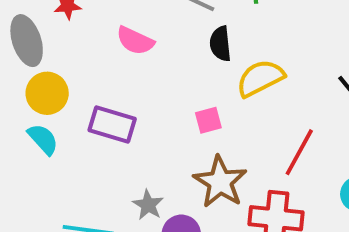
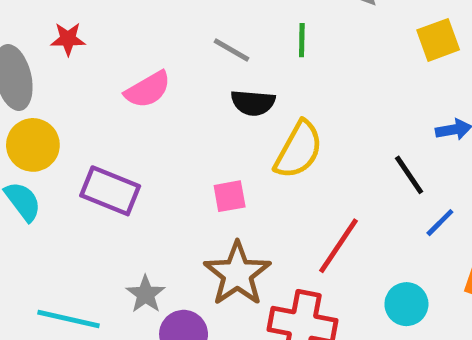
pink semicircle: (135, 41) -> (148, 90), turned -60
black semicircle: (220, 44) -> (253, 103), turned -84
yellow semicircle: (260, 78) -> (299, 150), turned 141

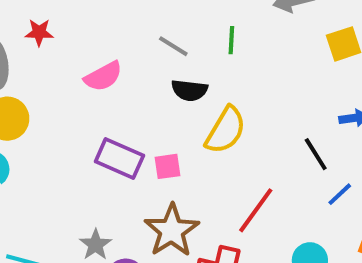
purple rectangle: (110, 191) -> (119, 158), moved

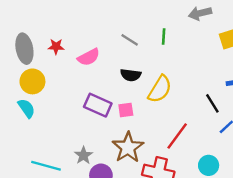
red star: (39, 32) -> (56, 46), moved
black semicircle: (189, 90) -> (131, 75), moved

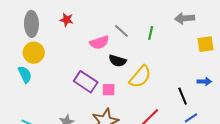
red star: (56, 46) -> (67, 20), moved
pink semicircle: (89, 57) -> (99, 42), moved

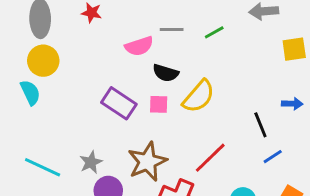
gray line: (122, 31) -> (172, 29), turned -42
green line: (151, 33) -> (214, 32), turned 48
pink square: (109, 90) -> (159, 104), moved

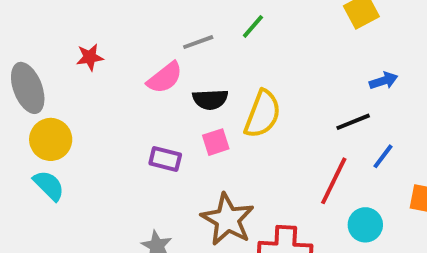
purple rectangle: (119, 103) -> (165, 159), size x0.7
black line: (260, 125) -> (353, 122), turned -70
red line: (210, 158) -> (334, 181), moved

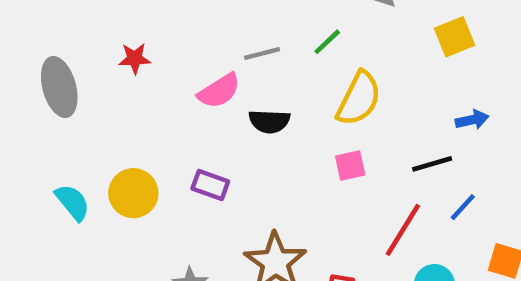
yellow semicircle: (262, 114) -> (359, 99), moved
yellow circle: (51, 139) -> (133, 193), moved
pink square: (216, 142) -> (350, 165), moved

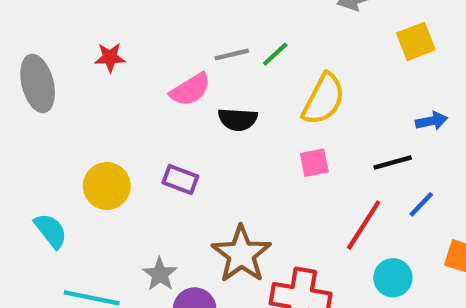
green line: (327, 42) -> (275, 54), moved
cyan semicircle: (72, 202) -> (51, 231), moved

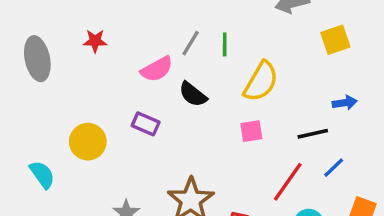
green line: (275, 54) -> (225, 44), turned -50
gray line: (232, 55) -> (191, 43), turned -48
black semicircle: (238, 119) -> (193, 94), turned 32
purple rectangle: (180, 179) -> (146, 124), moved

